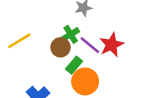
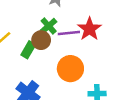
purple line: (90, 45) -> (69, 33), turned -35
green rectangle: (74, 65) -> (28, 50), moved

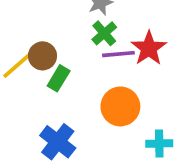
green cross: (49, 26) -> (104, 33), moved
brown circle: (41, 40) -> (42, 56), moved

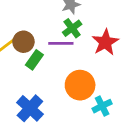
purple line: (118, 54) -> (61, 43), moved
cyan cross: (159, 144) -> (102, 106), moved, turned -30

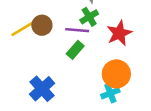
green rectangle: (34, 60) -> (75, 50), moved
orange circle: (80, 85) -> (116, 74), moved

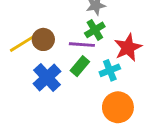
orange circle: (116, 74) -> (118, 107), moved
blue cross: (42, 89) -> (47, 77), moved
cyan cross: (110, 93) -> (110, 70), moved

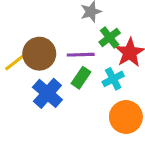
green cross: (95, 30) -> (110, 37), moved
brown circle: (43, 39) -> (39, 54), size x1.4

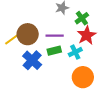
green cross: (110, 37) -> (82, 18), moved
green rectangle: (81, 78) -> (54, 51), turned 40

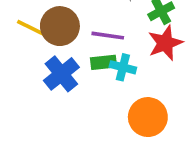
yellow line: (14, 38) -> (34, 29), turned 54
cyan cross: (75, 52) -> (123, 67), moved, turned 32

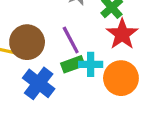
purple line: (108, 36) -> (71, 40), turned 68
orange circle: (148, 117) -> (121, 78), moved

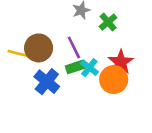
red star: (122, 34) -> (121, 62), moved
cyan cross: (91, 64) -> (89, 68), turned 36

